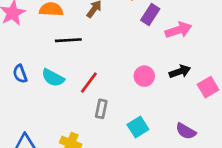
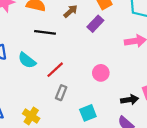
purple rectangle: (150, 14) -> (95, 24), moved
black arrow: (180, 72) -> (130, 100), moved

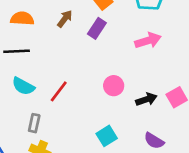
black line: (45, 32) -> (17, 51), moved
gray rectangle: (61, 93) -> (34, 123), moved
black arrow: (130, 100) -> (146, 99), moved

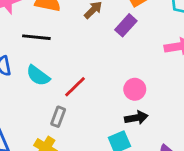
black arrow: (146, 99) -> (136, 118), moved
gray rectangle: (34, 123) -> (58, 117), moved

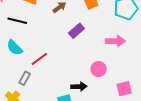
purple rectangle: (126, 25) -> (76, 31), moved
pink circle: (135, 89) -> (99, 69), moved

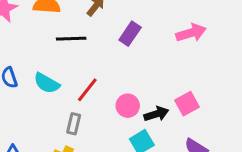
black line: (17, 21) -> (71, 39), moved
pink circle: (99, 69) -> (128, 106), moved
pink square: (124, 89) -> (187, 104), moved

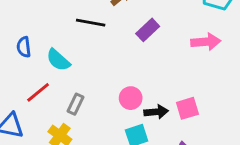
red line: (87, 90) -> (38, 92), moved

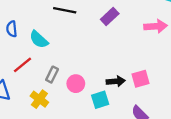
pink circle: (131, 98) -> (76, 84), moved

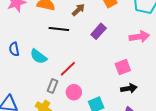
red line: (23, 65) -> (68, 69), moved
pink square: (140, 79) -> (123, 67), moved
black arrow: (116, 81) -> (129, 88), moved

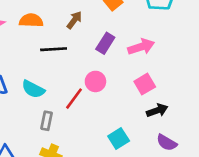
pink arrow: (139, 37) -> (141, 47), moved
gray rectangle: (53, 86) -> (47, 121), moved
pink circle: (74, 92) -> (95, 81), moved

